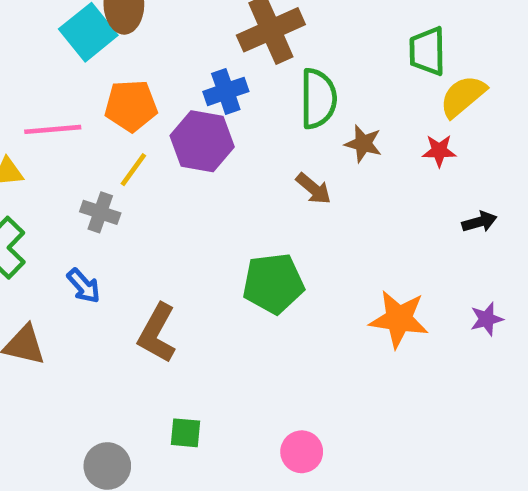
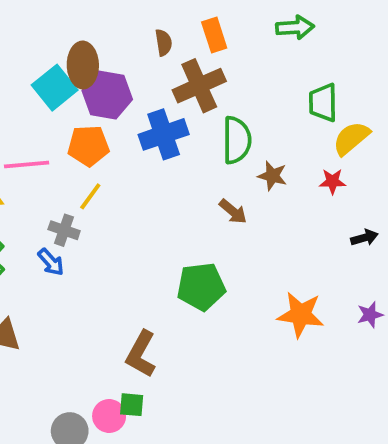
blue cross: (226, 91) -> (164, 134), size x1.4
purple hexagon: (202, 141) -> (107, 95), moved
blue arrow: (84, 286) -> (51, 262), moved
brown L-shape: (157, 333) -> (141, 354), moved
pink circle: (302, 452) -> (109, 416), moved

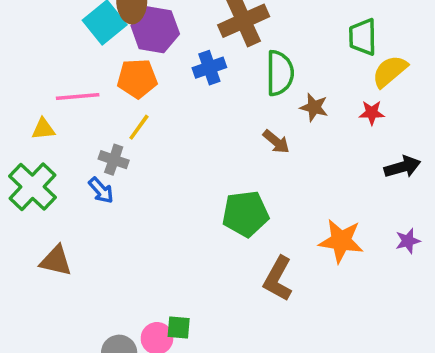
blue cross: (164, 134) -> (209, 68), size x0.7
black arrow: (364, 238) -> (402, 167), size x1.4
brown L-shape: (141, 354) -> (278, 279), moved

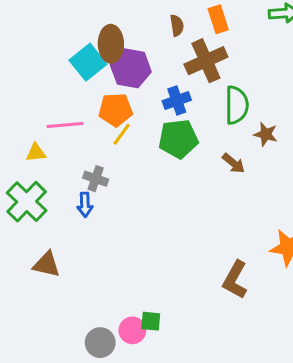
yellow line: (139, 127) -> (122, 134), moved
blue arrow: (101, 190) -> (85, 205), turned 40
green pentagon: (245, 214) -> (178, 139), moved

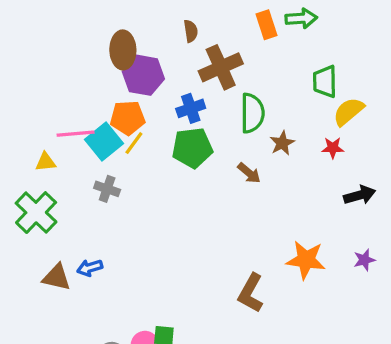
orange rectangle: (218, 19) -> (266, 25), moved
cyan square: (88, 62) -> (104, 142), moved
brown star: (266, 134) -> (282, 143), turned 30
blue arrow: (85, 205) -> (90, 268), moved, turned 75

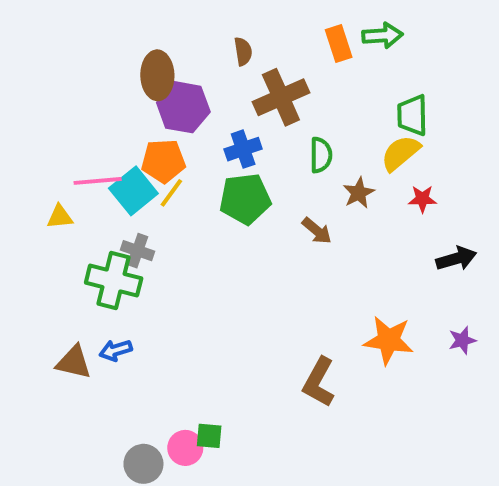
yellow semicircle: (349, 112) -> (400, 153), moved
green semicircle: (252, 113) -> (321, 155), size x0.7
green cross: (36, 213) -> (114, 281), moved, turned -30

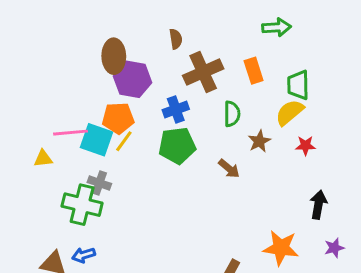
orange rectangle: (339, 43) -> (254, 71), moved
cyan square: (133, 191) -> (96, 140), turned -32
black arrow: (456, 259) -> (318, 205), moved, turned -64

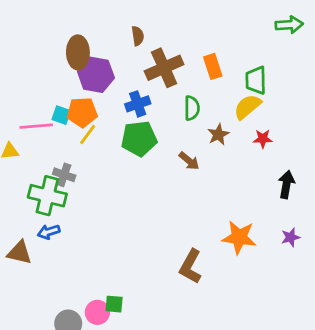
green arrow: (277, 27) -> (289, 25), moved
cyan square: (96, 140) -> (61, 115), moved, size x0.6
black arrow: (318, 205) -> (286, 185), moved
blue arrow: (84, 255) -> (49, 232), moved

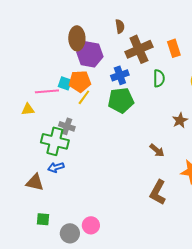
brown star: (218, 134) -> (180, 120), moved
brown arrow: (189, 161) -> (157, 150), moved
green square: (114, 304) -> (43, 219), moved

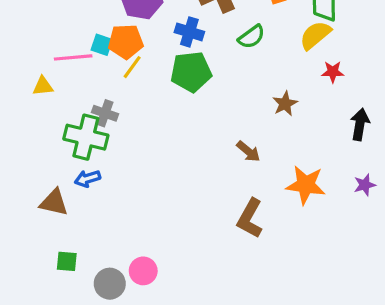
blue cross: (120, 75) -> (189, 32), turned 36
green semicircle: (159, 78) -> (252, 37), turned 54

